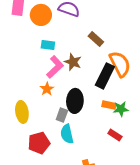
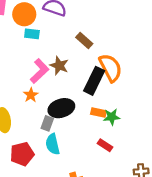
cyan rectangle: (48, 45) -> (32, 34), moved
black ellipse: (75, 101) -> (61, 108), turned 70

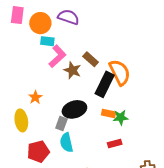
brown rectangle: (84, 40) -> (91, 59), moved
pink L-shape: (40, 71) -> (57, 56), moved
orange star: (31, 95) -> (35, 97), moved
red rectangle: (105, 145) -> (115, 144), turned -48

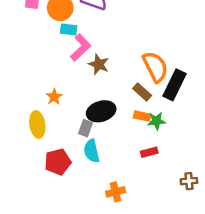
brown rectangle: (91, 59) -> (142, 92), moved
black rectangle: (105, 84) -> (175, 85), moved

